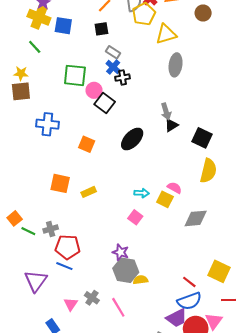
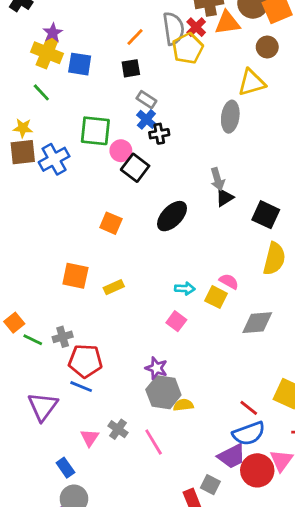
yellow triangle: (166, 34) -> (252, 83), moved
blue cross: (47, 124) -> (54, 159), moved, turned -35

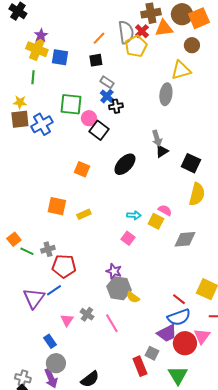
green line: (41, 92) -> (33, 77), turned 48
blue line: (81, 387) -> (54, 290), moved, turned -56
yellow semicircle: (183, 405) -> (133, 297), turned -136

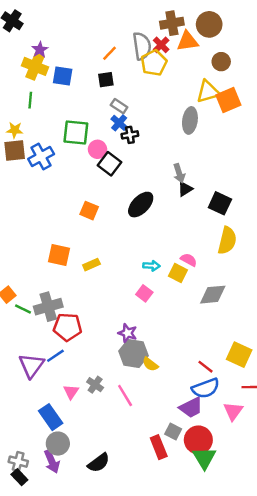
orange square: (199, 18) -> (228, 100), moved
gray cross: (48, 249) -> (48, 307), size x1.6
blue rectangle: (50, 341) -> (51, 417), size x1.5
red circle: (185, 343) -> (198, 440), moved

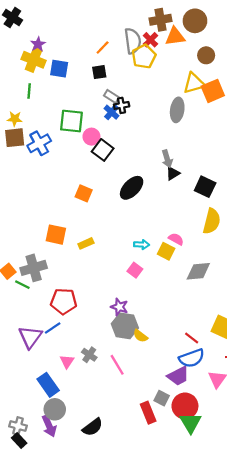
black cross: (130, 135) -> (122, 105), moved
gray cross: (48, 307) -> (34, 268), moved

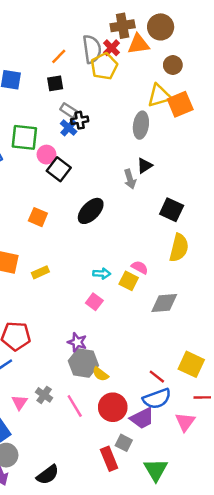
black triangle: (173, 173) -> (145, 166), moved
red circle: (185, 406) -> (113, 407), moved

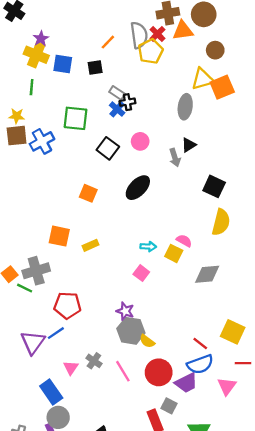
black square: (55, 83) -> (95, 67), moved
pink circle: (46, 155) -> (140, 141), moved

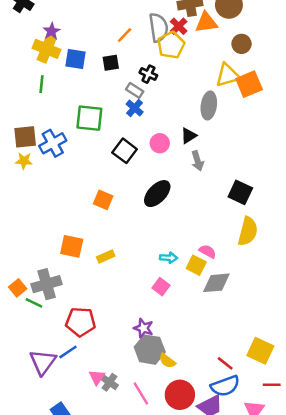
black cross: (127, 102) -> (148, 74), moved, turned 35
yellow star: (17, 116) -> (24, 161), moved
black triangle: (189, 145) -> (189, 136), moved
gray diamond: (207, 274) -> (216, 283), moved
pink triangle: (71, 368) -> (97, 377), moved

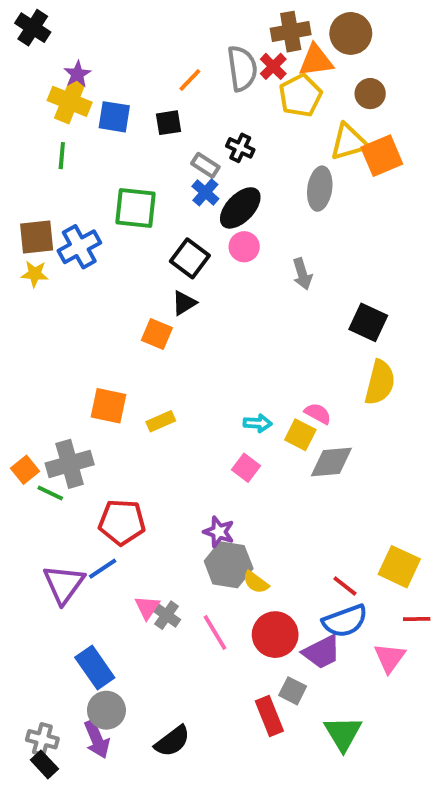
yellow pentagon: (171, 45) -> (300, 96), moved
black cross: (148, 74) -> (240, 148), moved
black triangle: (189, 136) -> (184, 303), moved
black ellipse: (157, 194) -> (240, 208), moved

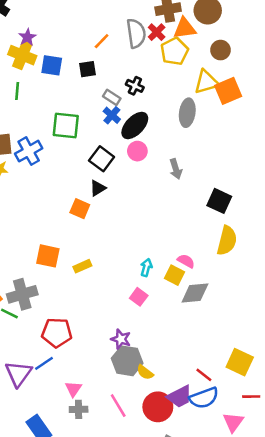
cyan arrow: (258, 423) -> (146, 267), turned -78
gray cross: (167, 615) -> (79, 409), moved, turned -36
purple trapezoid: (322, 652) -> (180, 397), moved

